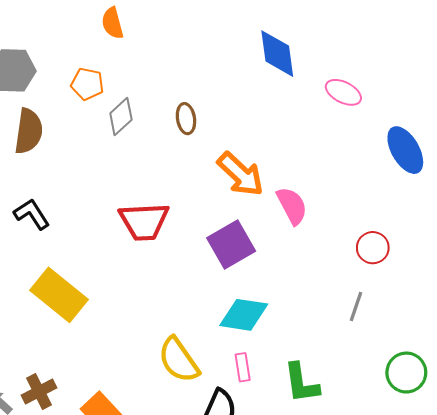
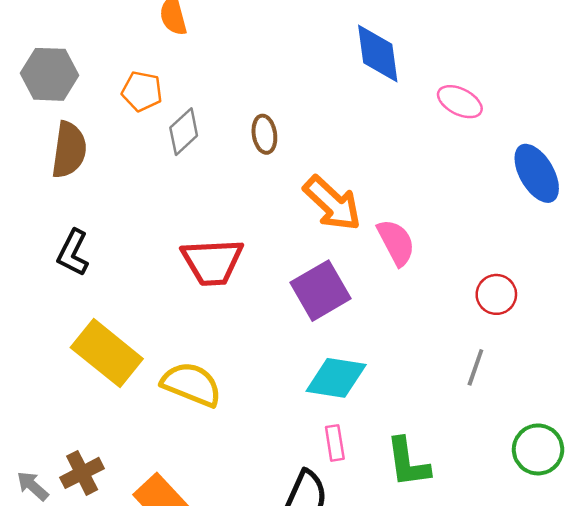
black L-shape: (32, 214) -> (73, 253), turned -120
yellow semicircle: (179, 360) -> (191, 384), moved, turned 147

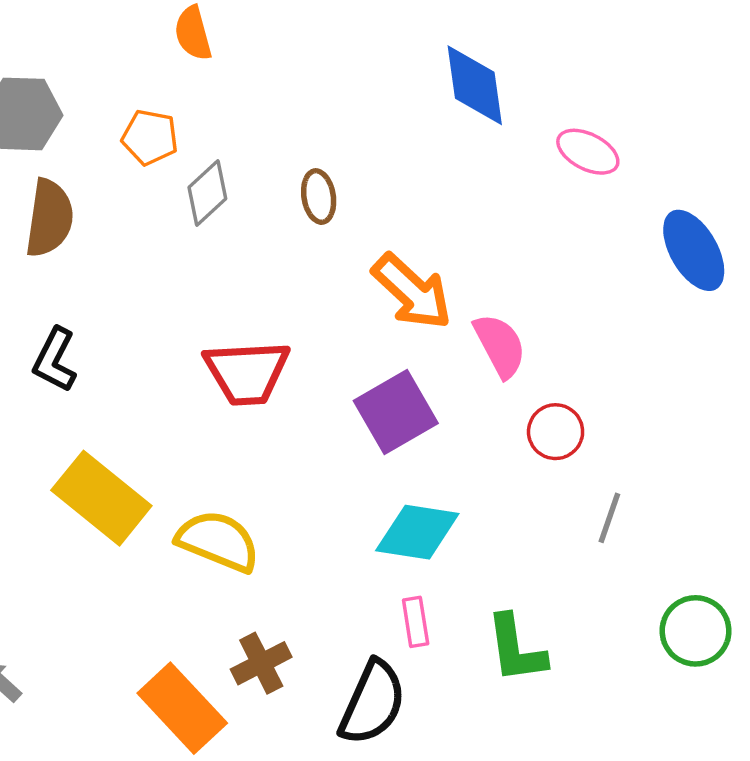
red circle: (496, 294) -> (556, 432), moved
brown cross: (82, 473) -> (261, 663), moved

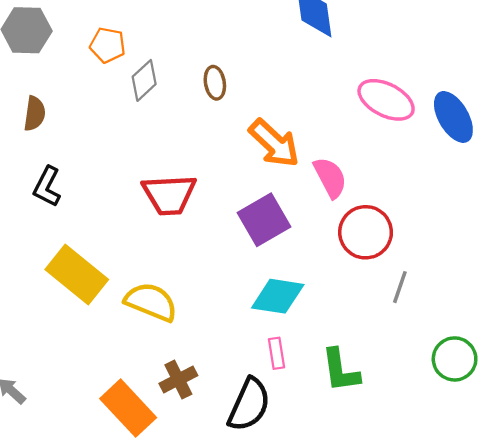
pink ellipse: (588, 152) -> (386, 100), moved, size x1.4
brown semicircle: (49, 218) -> (35, 114), moved, size x0.7
red circle: (556, 432) -> (366, 232), size x1.5

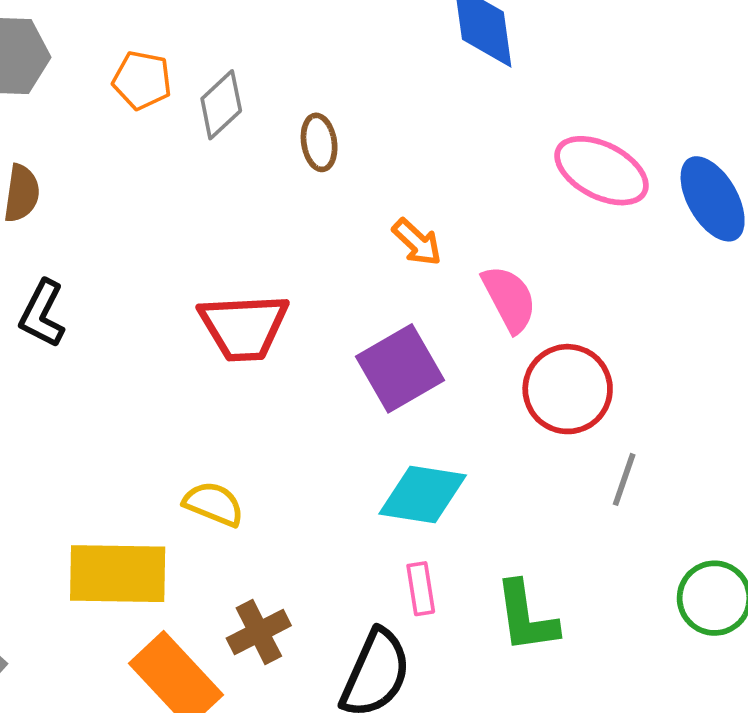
gray diamond: (144, 80) -> (221, 105), moved
orange arrow: (274, 143) -> (417, 242), size x0.6
yellow rectangle: (77, 274) -> (118, 574), moved, turned -38
yellow semicircle: (151, 302) -> (214, 504), size x0.7

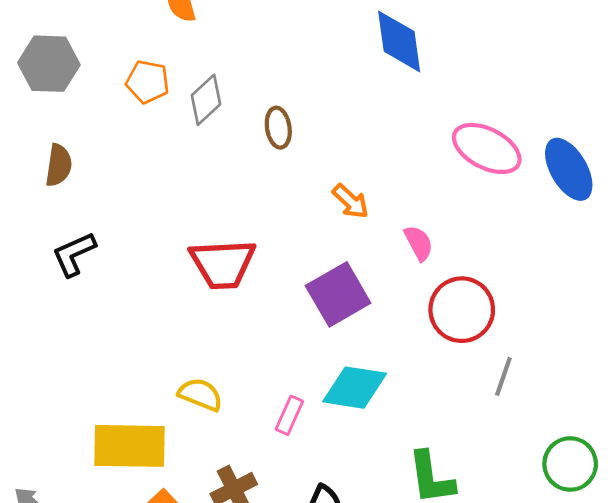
pink semicircle: (509, 299) -> (419, 243), size x0.7
black L-shape: (42, 314) -> (74, 254), turned 39
pink rectangle: (421, 589) -> (289, 415), moved, turned 33

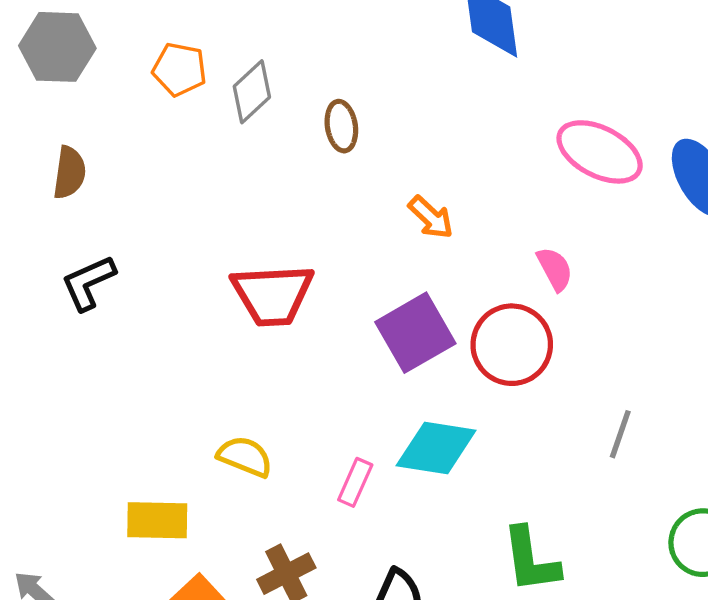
pink semicircle: (419, 243) -> (555, 269), moved
red circle: (462, 310) -> (512, 345), moved
yellow rectangle: (130, 446) -> (157, 520), size x0.7

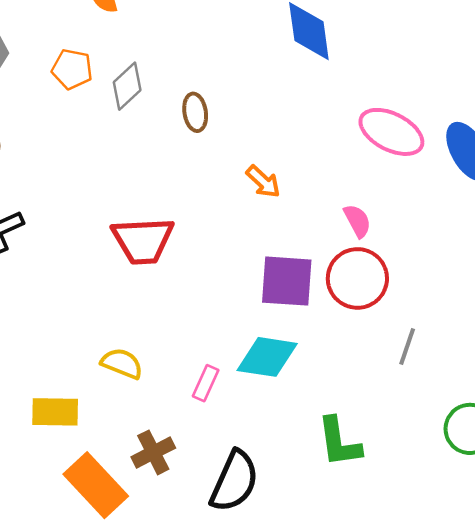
purple square: (415, 333) -> (287, 281), moved, turned 34
red circle: (512, 345) -> (357, 278), moved

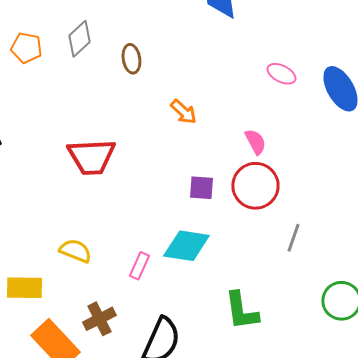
orange pentagon: (72, 69) -> (26, 48), moved
pink ellipse: (391, 132) -> (281, 74), size x0.6
purple square: (287, 281) -> (201, 188), size x0.6

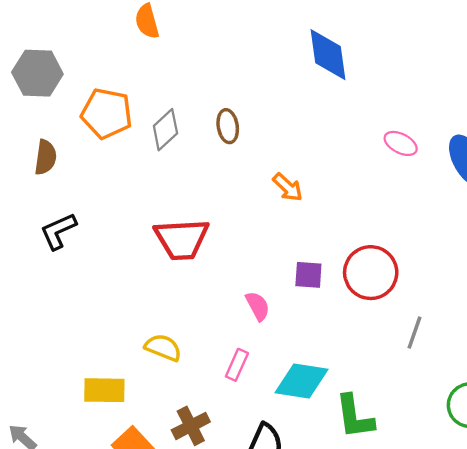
gray diamond: (79, 39) -> (165, 130), moved
orange pentagon: (26, 48) -> (107, 113), size x1.4
pink semicircle: (255, 142) -> (258, 306), moved
cyan diamond: (186, 246) -> (301, 381), moved

